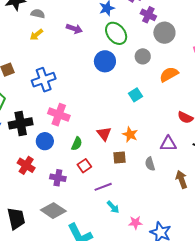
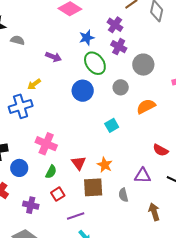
purple cross: (148, 15) -> (119, 47), moved
yellow arrow: (36, 35) -> (34, 84), moved
pink cross: (59, 115) -> (46, 144), moved
brown square: (119, 157) -> (93, 187), size x1.5

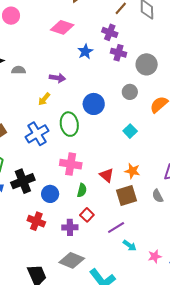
green ellipse: (95, 63) -> (69, 124), moved, turned 40
yellow arrow: (34, 84) -> (44, 99), moved
red square: (58, 194) -> (87, 215), moved

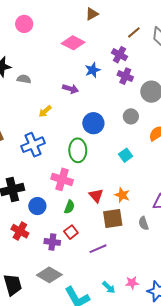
purple arrow: (57, 78) -> (70, 89), moved
green ellipse: (69, 124) -> (78, 150), moved
cyan arrow: (130, 245) -> (109, 287), moved

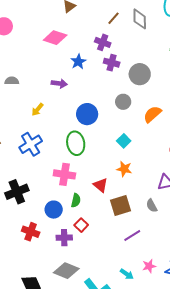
orange star: (122, 195) -> (124, 169), moved
blue circle: (37, 206) -> (54, 210), moved
purple line: (98, 249) -> (132, 235), moved

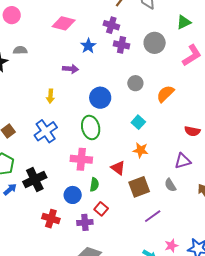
gray circle: (140, 74) -> (155, 43), moved
gray semicircle: (12, 81) -> (20, 50), moved
yellow arrow: (37, 110) -> (50, 96), turned -32

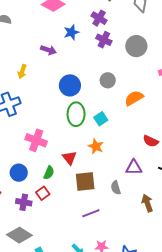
green ellipse: (91, 127) -> (76, 114), moved
green semicircle: (94, 185) -> (49, 173), moved

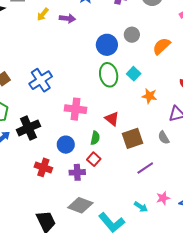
yellow arrow: (22, 71) -> (43, 14), moved, turned 32
blue circle: (70, 85) -> (107, 45), moved
orange star: (96, 146) -> (149, 96), moved

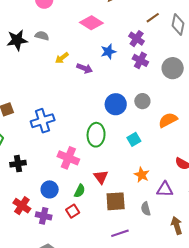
green ellipse: (109, 75) -> (96, 135), moved
orange star: (149, 96) -> (142, 175), moved
black cross: (28, 128) -> (18, 164), size x0.7
purple cross: (77, 172) -> (44, 216), moved

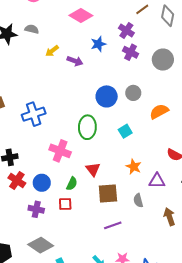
red cross: (22, 206) -> (17, 180), moved
red square: (73, 211) -> (65, 204), turned 32

